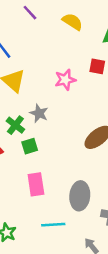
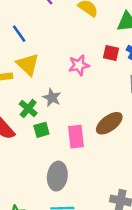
pink rectangle: (36, 184) -> (76, 137), moved
gray ellipse: (80, 196) -> (57, 176), moved

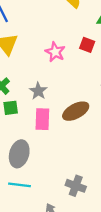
pink star: (79, 65) -> (55, 52), turned 30
gray star: (52, 98) -> (38, 91), moved

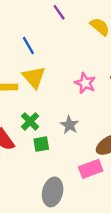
pink rectangle: (42, 119) -> (91, 169), moved, turned 70

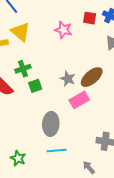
green cross: (30, 121) -> (23, 69), turned 35
gray star: (69, 125) -> (68, 79), moved

